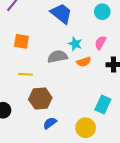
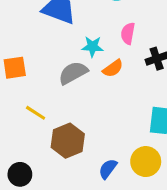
yellow line: (25, 74) -> (36, 113), turned 48
blue semicircle: (50, 123) -> (108, 169), moved

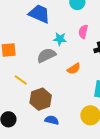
orange semicircle: (113, 68) -> (74, 69), moved
blue semicircle: (108, 169) -> (52, 120), moved, turned 64

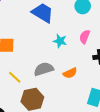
gray semicircle: (46, 55) -> (44, 69), moved

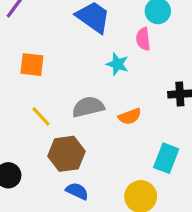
pink semicircle: (85, 37) -> (143, 39), moved, turned -32

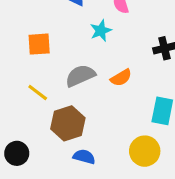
cyan star: (117, 64) -> (101, 31), turned -30
orange square: (32, 65) -> (39, 44), moved

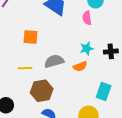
cyan star: (101, 31) -> (87, 49), moved
yellow line: (38, 93) -> (25, 68), turned -48

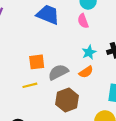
orange square: (31, 37) -> (37, 62), moved
brown hexagon: (42, 91) -> (67, 100), moved

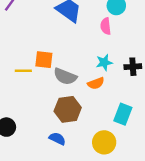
gray semicircle: (58, 72) -> (65, 76), turned -144
yellow line: (30, 85) -> (23, 71), moved

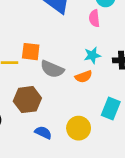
brown hexagon: (68, 109) -> (27, 100), moved
yellow circle: (104, 142) -> (79, 128), moved

